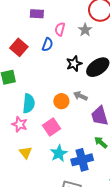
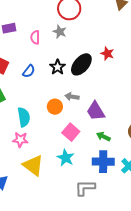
blue semicircle: (48, 45) -> (29, 71), moved, turned 32
pink square: (52, 127) -> (71, 132), moved
yellow triangle: (26, 152) -> (33, 165), size x1.6
blue cross: (82, 160) -> (103, 162), moved, turned 30

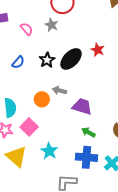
pink semicircle: (35, 37) -> (27, 29), turned 136
purple trapezoid: (96, 111) -> (82, 106), turned 135
pink square: (71, 132) -> (29, 127), moved

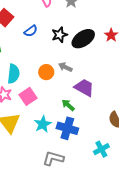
green arrow: (88, 132) -> (68, 105), moved
blue cross: (86, 157) -> (67, 128), moved

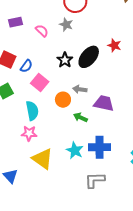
blue semicircle: (31, 31) -> (26, 66), moved
pink square: (28, 96) -> (40, 82), moved
green arrow: (68, 105) -> (80, 117), moved

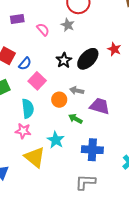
cyan star: (75, 150) -> (56, 140), moved

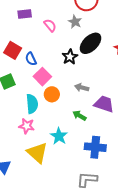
black ellipse: (88, 59) -> (91, 43), moved
blue semicircle: (25, 64) -> (31, 59), turned 112
orange circle: (59, 100) -> (52, 94), moved

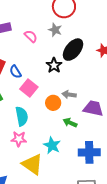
orange circle: (52, 94) -> (53, 103), moved

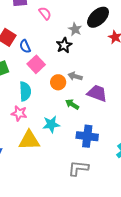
gray star: (55, 30) -> (75, 29), moved
black ellipse: (73, 50) -> (98, 17), moved
cyan star: (52, 145) -> (51, 124), turned 30
yellow triangle: (32, 164) -> (29, 140), turned -45

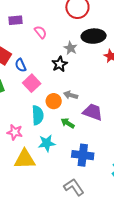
black ellipse: (98, 17) -> (94, 36), turned 40
cyan semicircle: (25, 91) -> (38, 115), moved
gray L-shape: (78, 168) -> (74, 187), turned 50

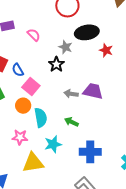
orange circle: (54, 101) -> (23, 106), moved
purple trapezoid: (93, 112) -> (93, 91), moved

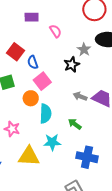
pink star: (20, 137) -> (12, 129), moved

